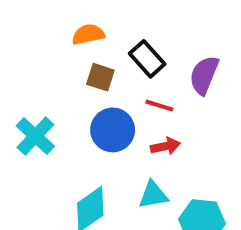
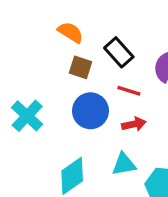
orange semicircle: (88, 34) -> (70, 32), turned 44

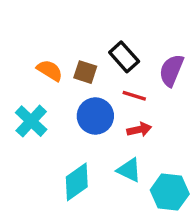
orange semicircle: (70, 32) -> (50, 70), moved
cyan triangle: (124, 164) -> (129, 170), turned 36

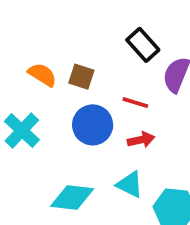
black rectangle: (124, 57) -> (143, 45), moved
cyan diamond: (77, 182) -> (72, 198), turned 42

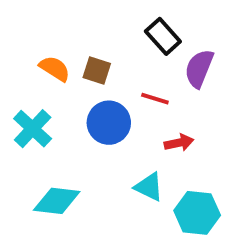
red arrow: (141, 140) -> (179, 143), moved
cyan diamond: (72, 198) -> (57, 201), moved

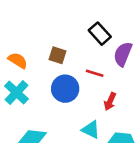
orange semicircle: (55, 68) -> (18, 60), moved
red arrow: (179, 143) -> (110, 101), turned 126

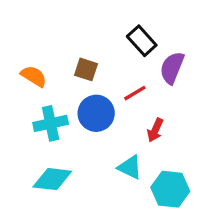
red line: (95, 73) -> (135, 93), turned -48
cyan cross: (16, 92) -> (51, 123), moved, turned 35

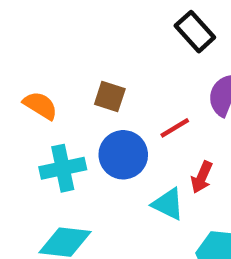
black rectangle: (142, 41) -> (195, 32), moved
cyan triangle: (130, 167) -> (168, 204), moved

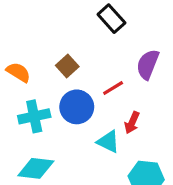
black rectangle: (195, 32) -> (111, 19), moved
brown square: (110, 97) -> (67, 66), turned 30

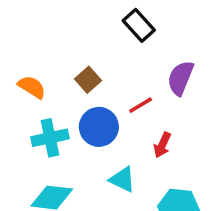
cyan triangle: (108, 142) -> (122, 179), moved

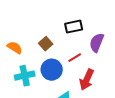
black rectangle: (139, 25) -> (74, 27), moved, turned -60
red arrow: (162, 145) -> (87, 80), size x1.5

